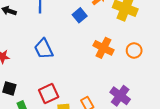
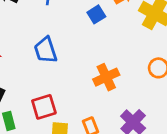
orange cross: (103, 48) -> (106, 77), moved, turned 30

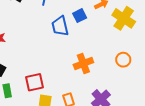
blue trapezoid: (46, 50) -> (60, 26), moved

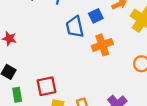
orange cross: (83, 64) -> (102, 45), moved

